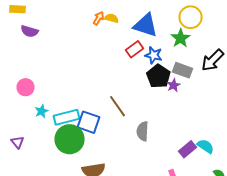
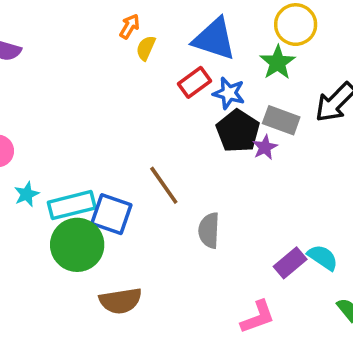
yellow semicircle: (112, 18) -> (146, 48), moved, turned -80

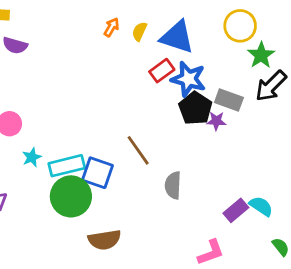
yellow semicircle: (146, 48) -> (139, 31), moved
green star: (278, 62) -> (261, 55), moved
blue star: (229, 93) -> (188, 79), size x1.4
purple star: (265, 147) -> (216, 121), turned 30

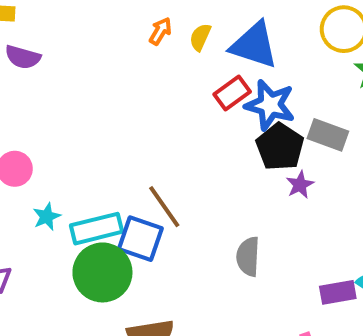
purple star: (216, 121) -> (300, 185), moved, turned -30
brown line: (138, 150) -> (164, 207), moved
purple rectangle: (236, 210) -> (338, 292), turned 30

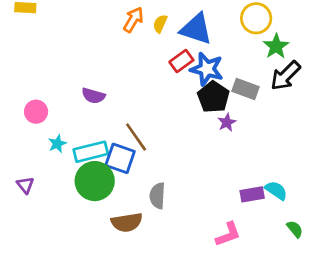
orange arrow: (160, 31) -> (133, 20), size x1.4
purple semicircle: (23, 57) -> (93, 96), moved
gray semicircle: (248, 257) -> (157, 196), moved

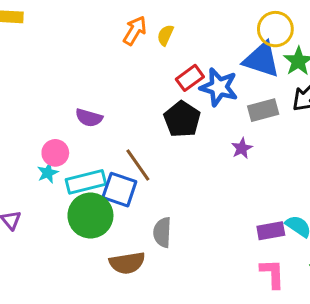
blue triangle: (196, 29) -> (262, 60), moved
gray rectangle: (245, 89) -> (263, 110), turned -35
black pentagon: (213, 97) -> (182, 119), moved
pink circle: (36, 112) -> (55, 153), moved
pink L-shape: (228, 234) -> (272, 274), moved, turned -72

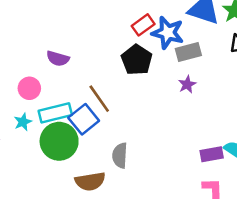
gray rectangle: (263, 110) -> (188, 52), moved
cyan star: (48, 173) -> (23, 122), moved
blue square: (119, 190) -> (84, 119), turned 32

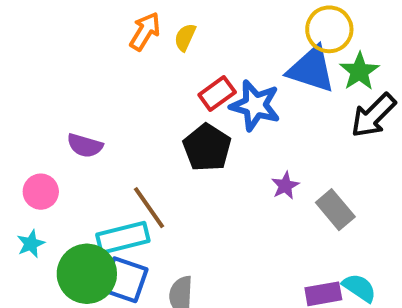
gray rectangle: (188, 52) -> (335, 210), moved, turned 65
cyan rectangle: (55, 113) -> (123, 238), moved
blue square: (84, 119) -> (125, 280), moved, turned -32

